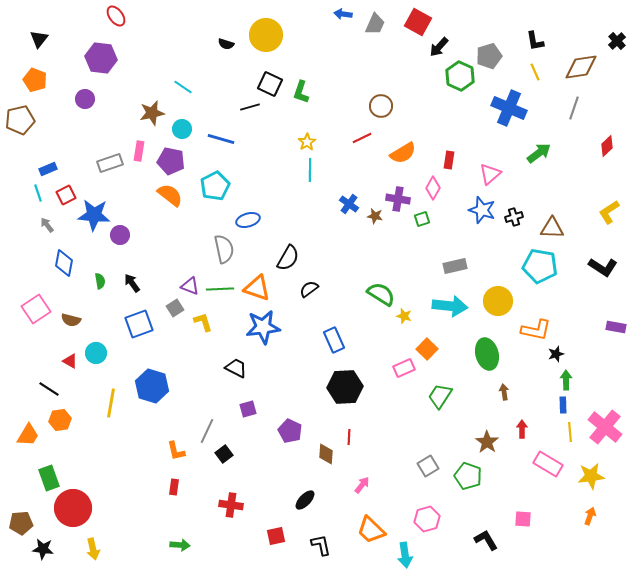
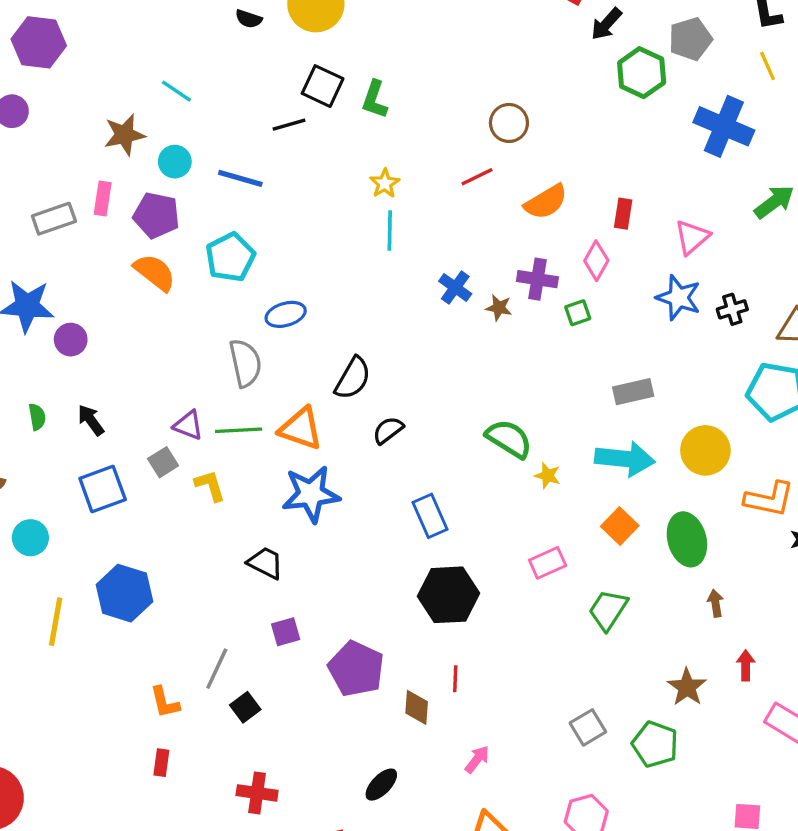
orange square: (427, 349) -> (620, 526), moved
purple pentagon: (290, 431) -> (356, 669), size x1.4

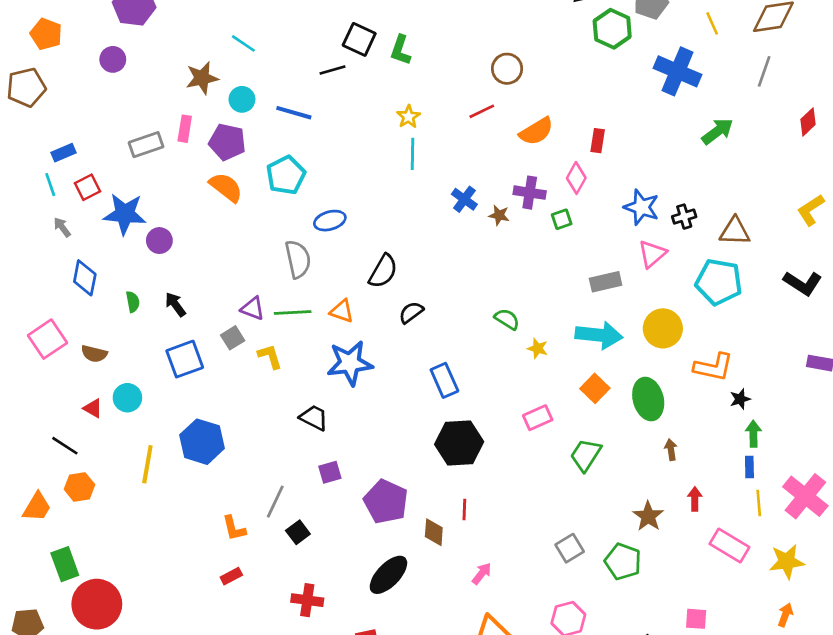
pink triangle: (692, 237) -> (652, 254), moved
orange triangle: (301, 429) -> (342, 311), size x0.7
green semicircle: (509, 439) -> (507, 319), size x0.7
red rectangle: (161, 763) -> (231, 576), turned 54
black ellipse: (381, 785) -> (388, 575), moved, size x1.5

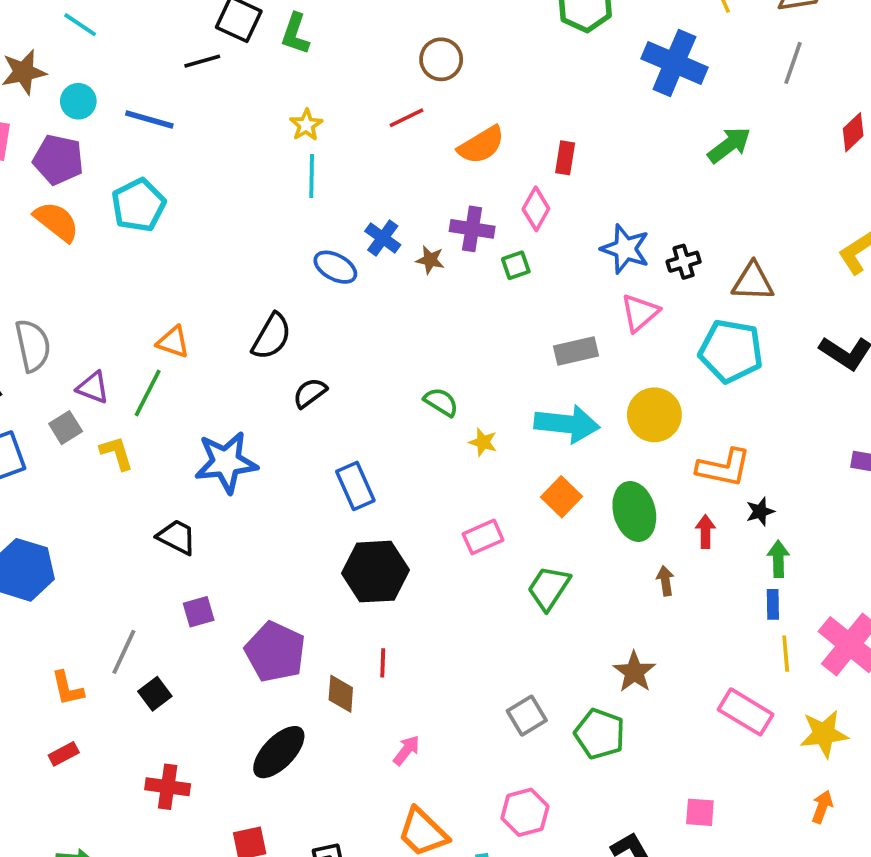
blue ellipse: (330, 221) -> (335, 267), moved, turned 44
gray semicircle: (298, 259) -> (33, 346), moved
orange triangle: (342, 311) -> (173, 342), moved
green line: (293, 312) -> (148, 393), turned -60
red arrow: (695, 499) -> (705, 532), moved

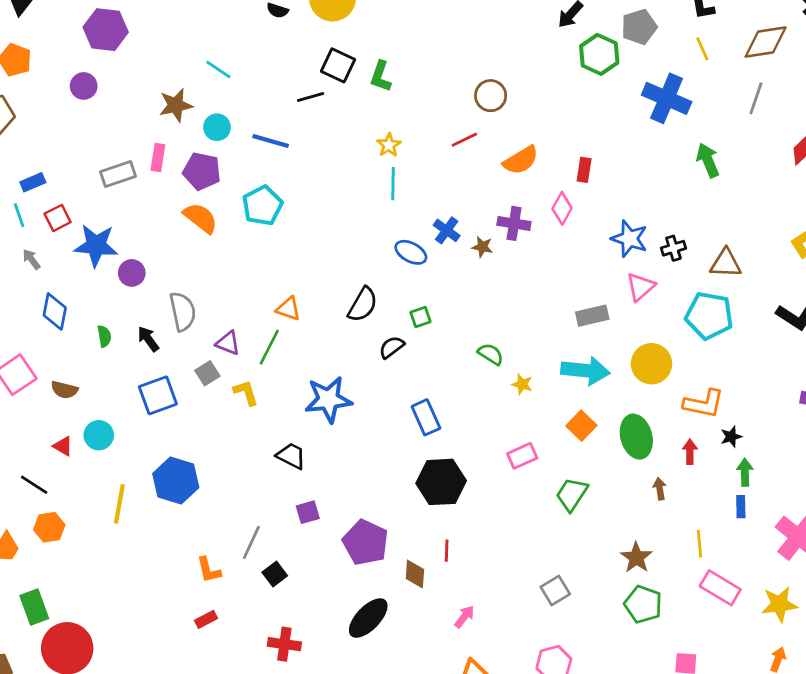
green arrow: (729, 145) -> (708, 160), turned -76
green square: (516, 265) -> (420, 317), moved
yellow line: (786, 654) -> (700, 544), moved
green pentagon: (600, 734) -> (643, 604), moved

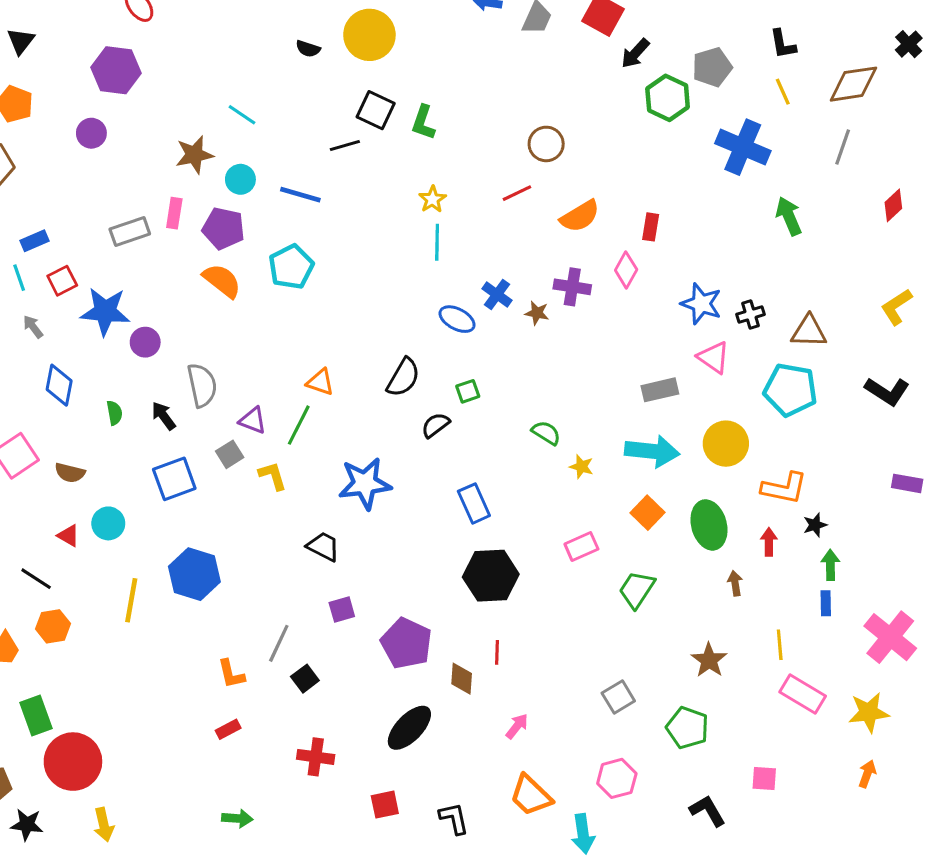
pink triangle: (640, 287) -> (714, 358), turned -44
green pentagon: (643, 604) -> (687, 728), moved

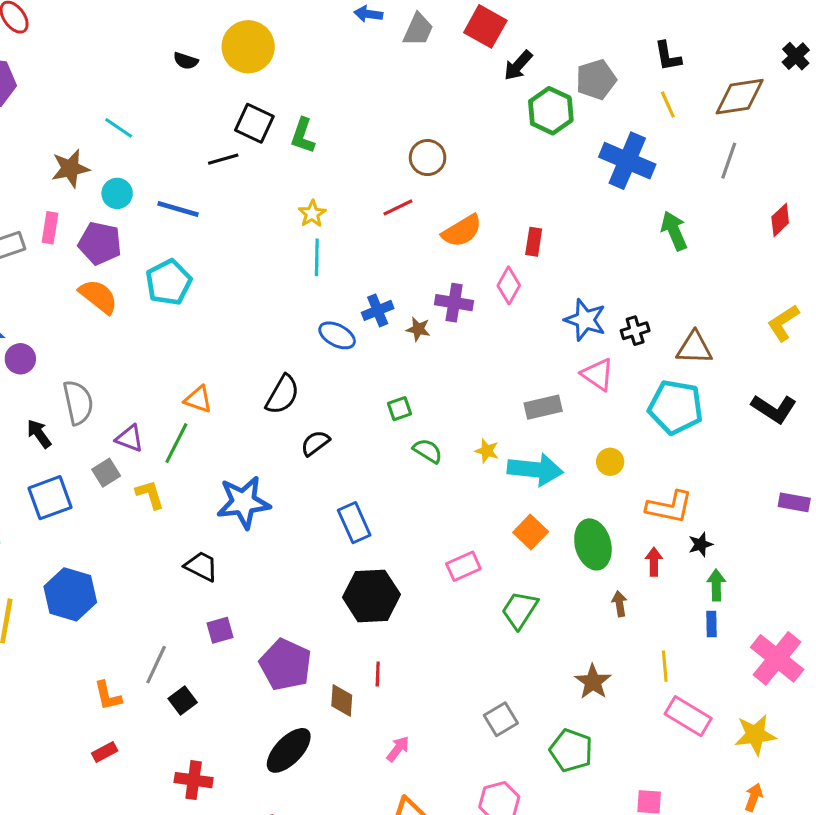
blue cross: (497, 295) -> (378, 310), turned 32
green square: (468, 391) -> (399, 409), moved
yellow circle: (726, 444) -> (610, 462), size x0.6
yellow star: (581, 467) -> (487, 451), moved

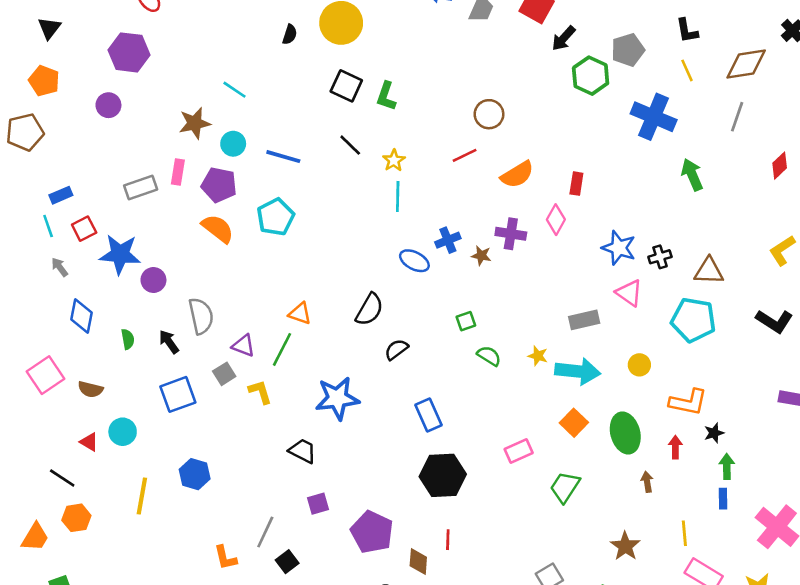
black semicircle: (186, 61) -> (290, 34), turned -90
black line: (223, 159) -> (350, 145), moved, turned 60
blue hexagon: (70, 594) -> (195, 474), size x0.7

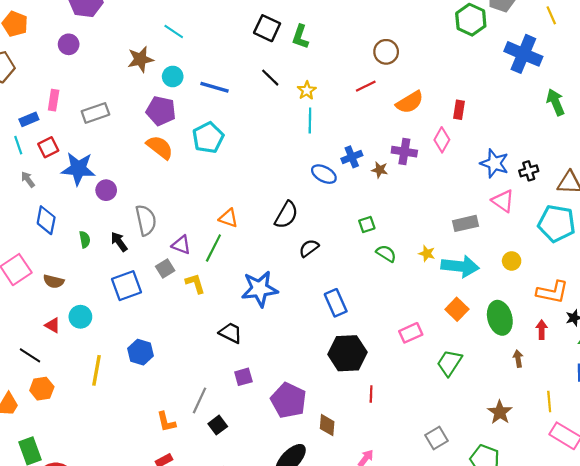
pink rectangle: (178, 172) -> (54, 100), moved
red line: (448, 540) -> (371, 394), moved

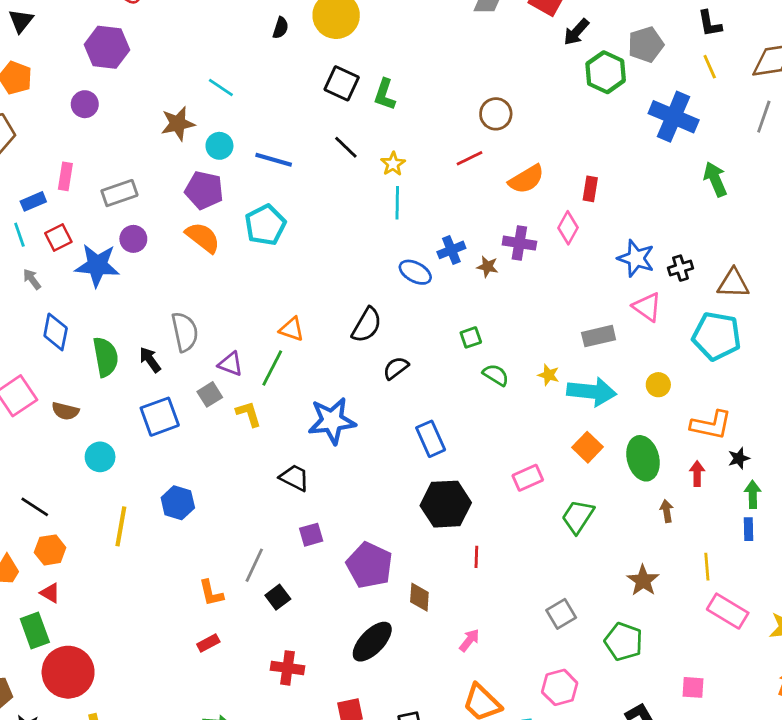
purple circle: (106, 190) -> (133, 239), moved
green semicircle: (85, 240) -> (106, 357), size x1.8
red triangle: (53, 325) -> (50, 593), moved

